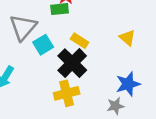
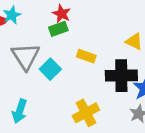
black cross: (72, 63) -> (121, 76), moved, turned -32

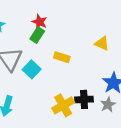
green rectangle: (58, 29) -> (37, 35), turned -35
black cross: (121, 76) -> (84, 99), moved, size x0.7

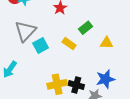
green rectangle: (37, 35) -> (86, 28), moved
yellow triangle: (102, 43) -> (107, 43), turned -40

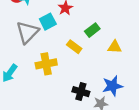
cyan square: (41, 45) -> (48, 22), moved
yellow cross: (57, 84) -> (46, 64), moved

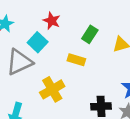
gray triangle: (27, 32) -> (19, 62), turned 40

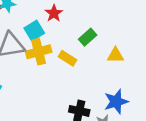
yellow cross: (52, 89) -> (39, 52), moved

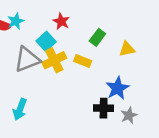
blue star: (116, 102) -> (117, 88), moved

